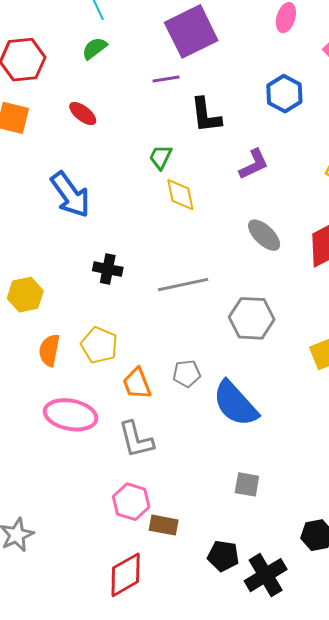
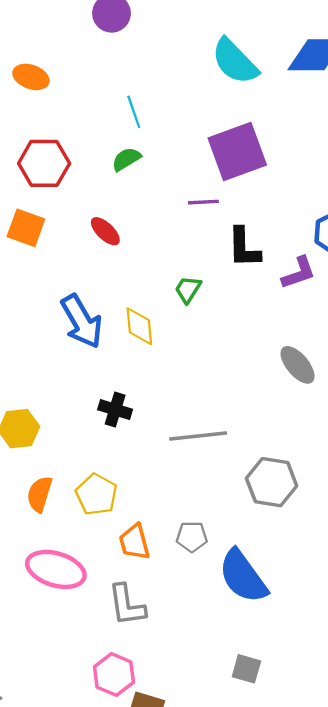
purple L-shape: (254, 164) -> (299, 273), moved
yellow diamond: (180, 195) -> (139, 326), moved
gray ellipse: (264, 235) -> (298, 365), moved

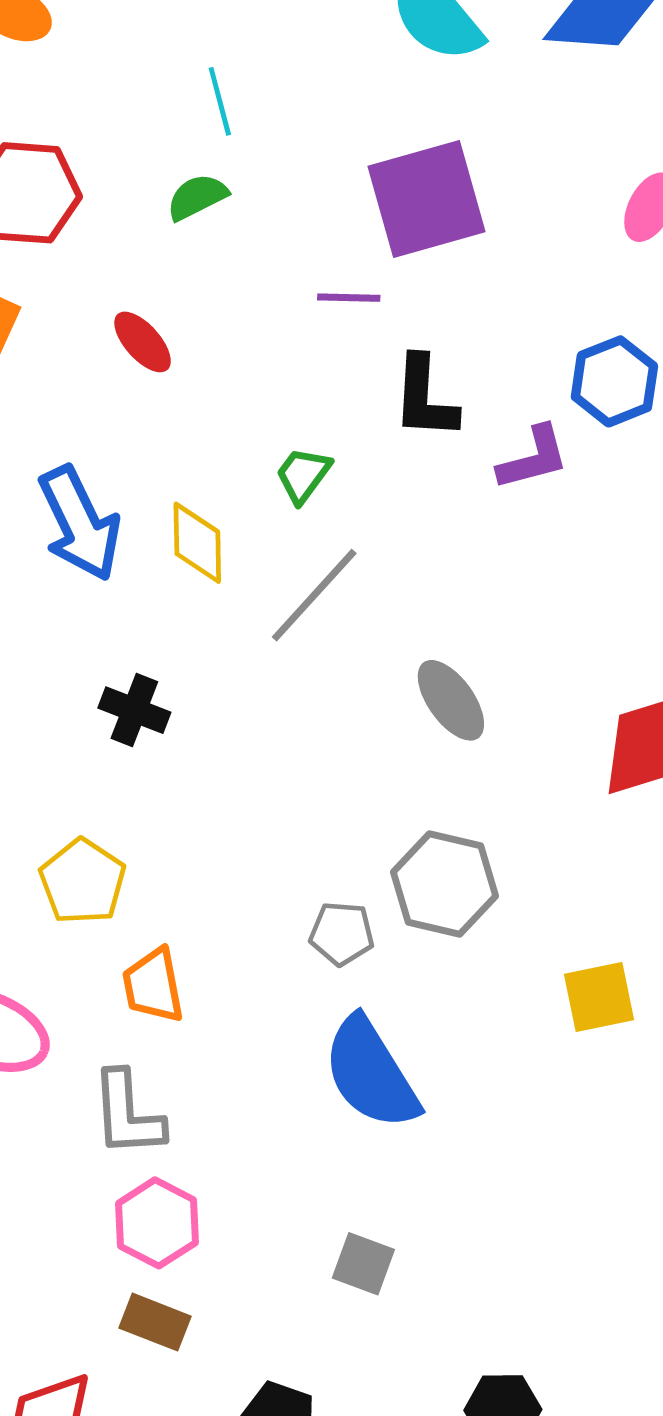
gray ellipse: (298, 365) -> (451, 700), moved
gray line: (198, 436) -> (314, 595), moved, turned -46
gray pentagon: (192, 537) -> (342, 933), moved
pink hexagon: (114, 675) -> (157, 1223), moved

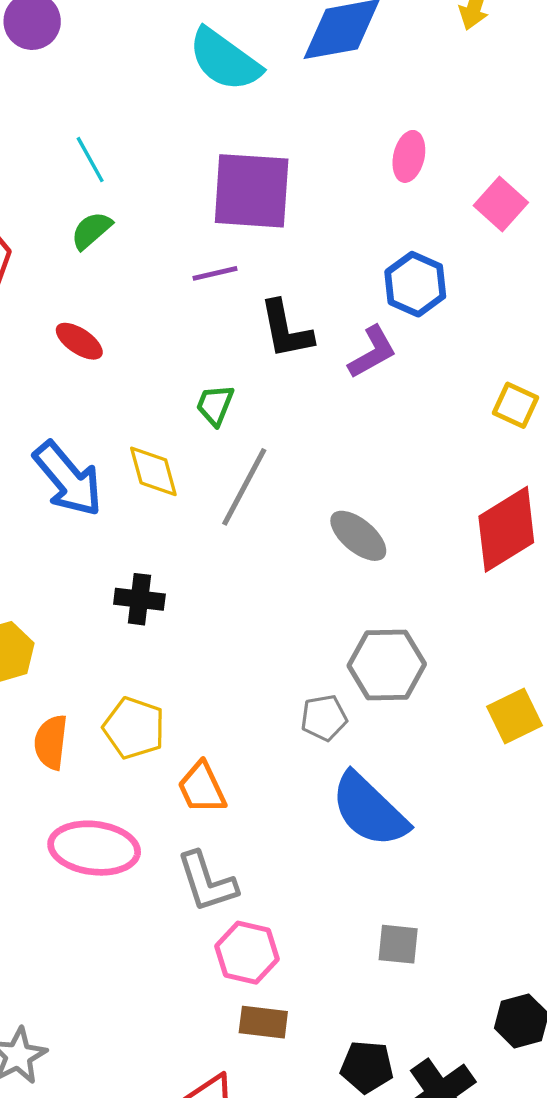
purple square: (426, 199) -> (252, 191), turned 34

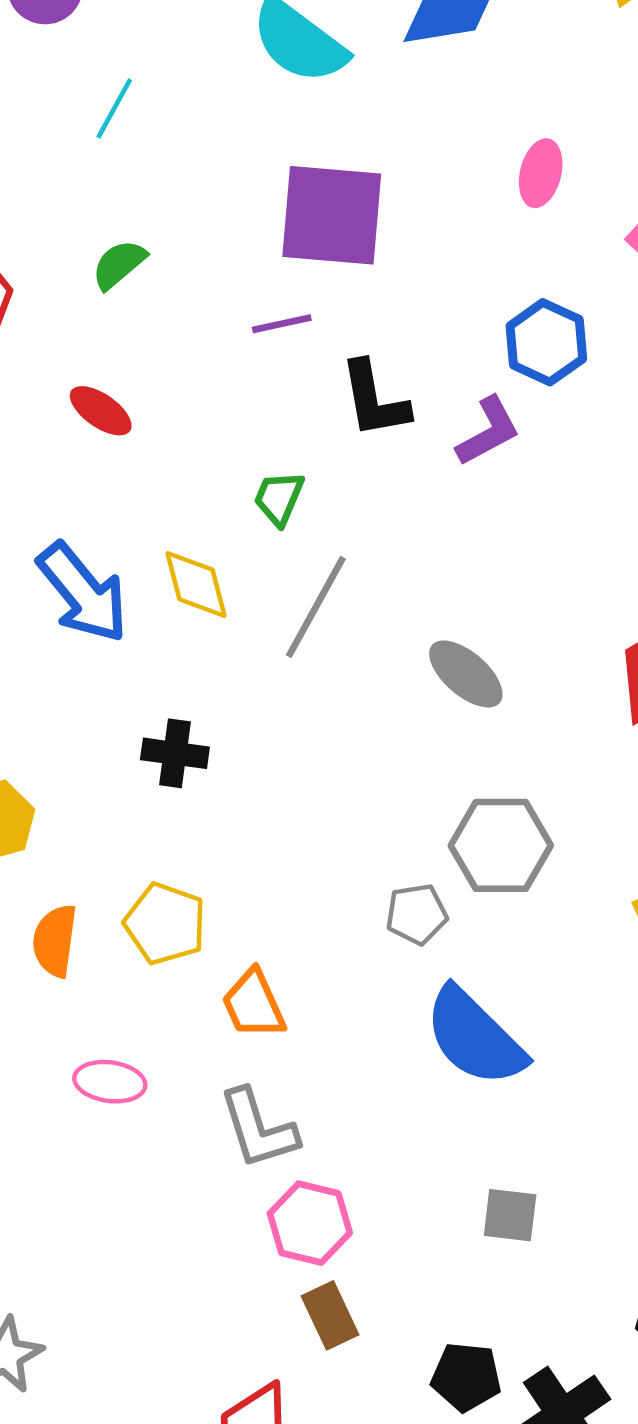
cyan line: (90, 160) -> (114, 109), moved, turned 57
pink ellipse: (94, 848) -> (110, 1082), size x0.6
brown rectangle: (263, 1022) -> (330, 1315), turned 57

